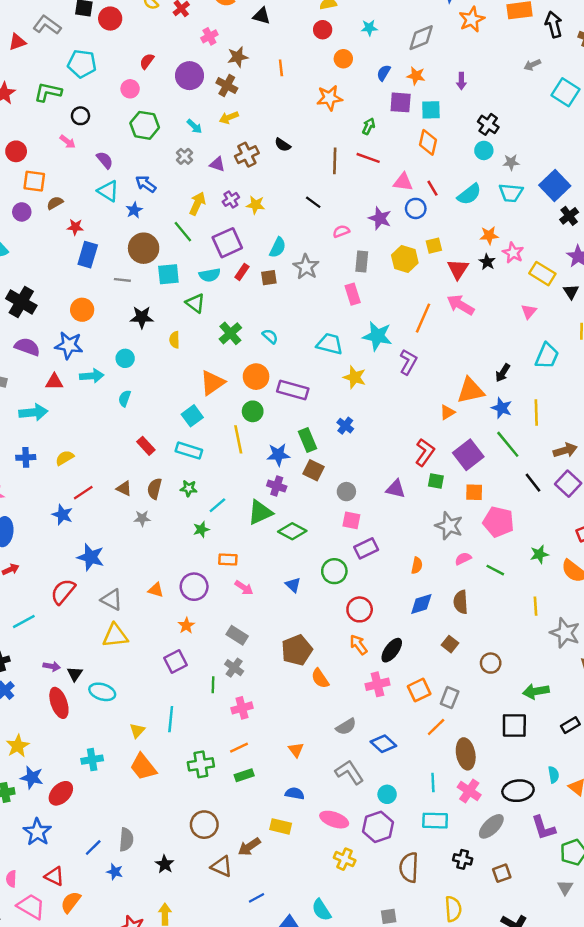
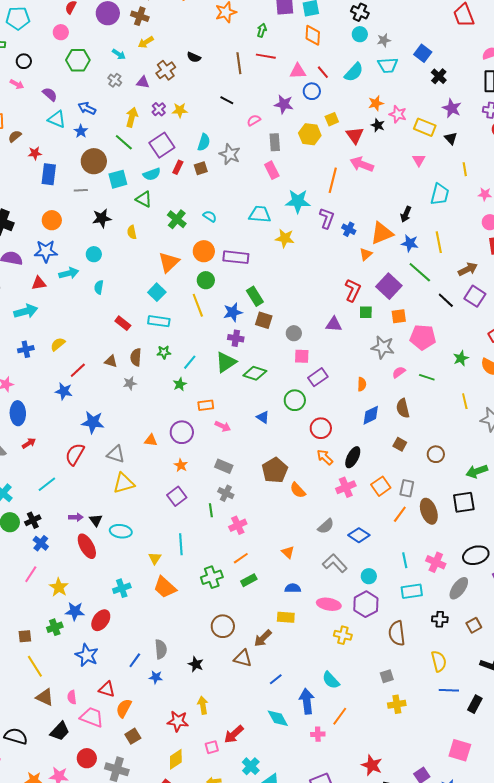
blue square: (555, 185) -> (423, 53), size x0.7
blue cross: (345, 426) -> (349, 229), moved
brown ellipse: (466, 754) -> (429, 511), moved

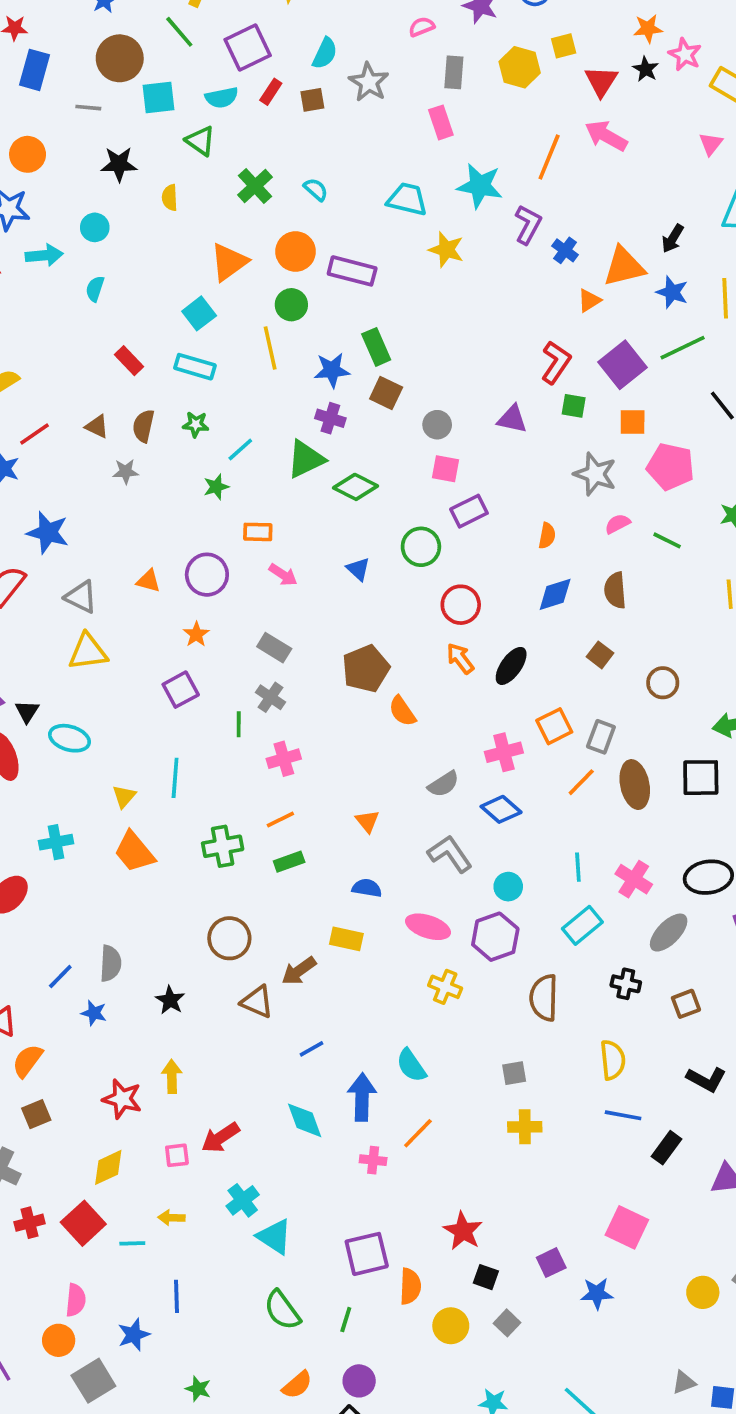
green line: (420, 272) -> (683, 348), turned -75
pink cross: (346, 487) -> (504, 752), moved
cyan rectangle: (412, 591) -> (582, 925), turned -40

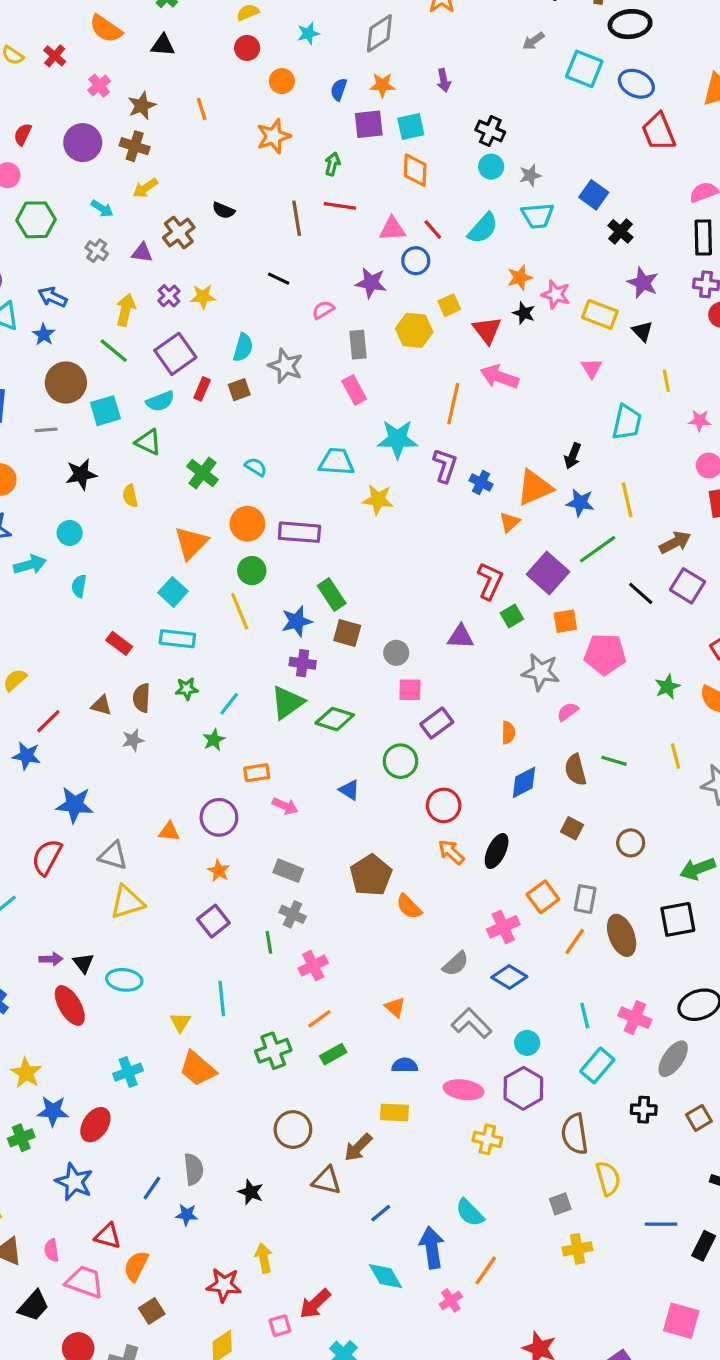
green square: (574, 406) -> (512, 616), turned -30
green line: (667, 540) -> (614, 761), moved
yellow semicircle: (613, 1060) -> (608, 1178), moved
pink cross: (373, 1160) -> (451, 1300), turned -30

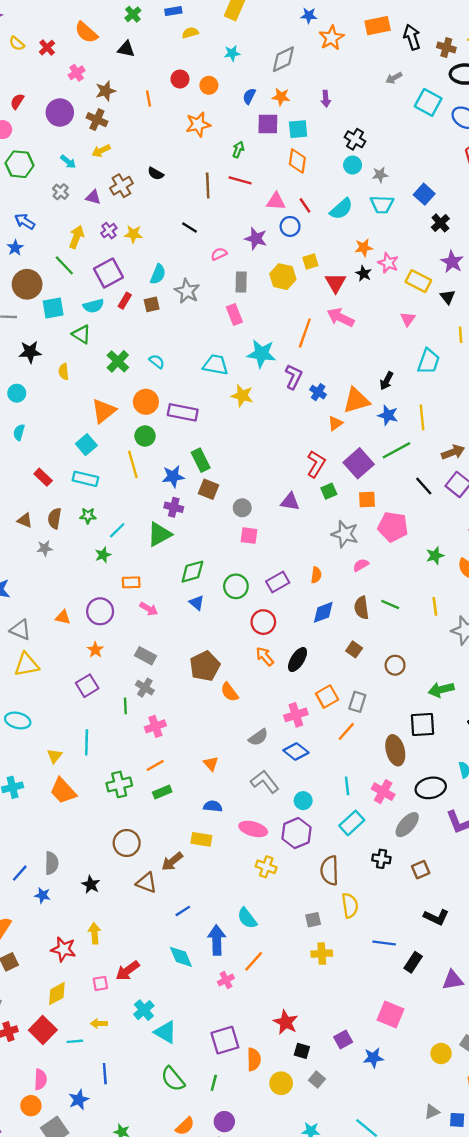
red circle: (247, 48) -> (180, 79), moved
green diamond: (335, 719) -> (192, 572), moved, turned -40
purple rectangle: (437, 723) -> (278, 582), moved
brown ellipse: (622, 935) -> (395, 750), moved

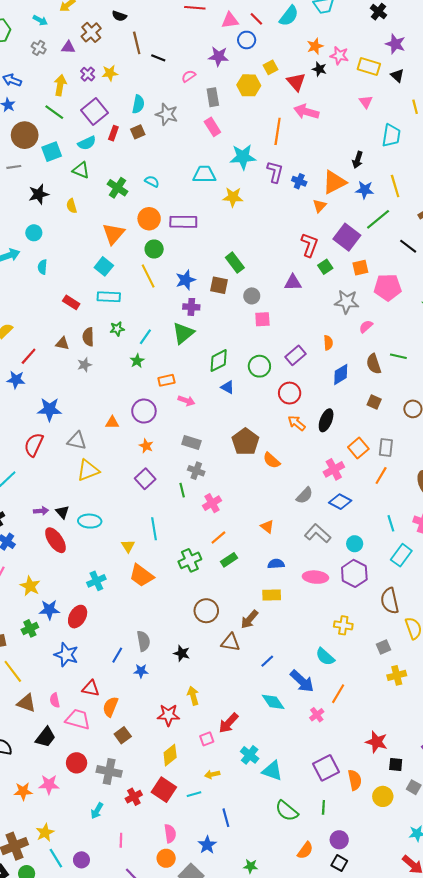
brown line: (208, 186) -> (137, 43), moved
green rectangle: (201, 460) -> (235, 263), moved
yellow cross: (266, 867) -> (343, 625), moved
blue arrow: (217, 940) -> (302, 681), turned 145

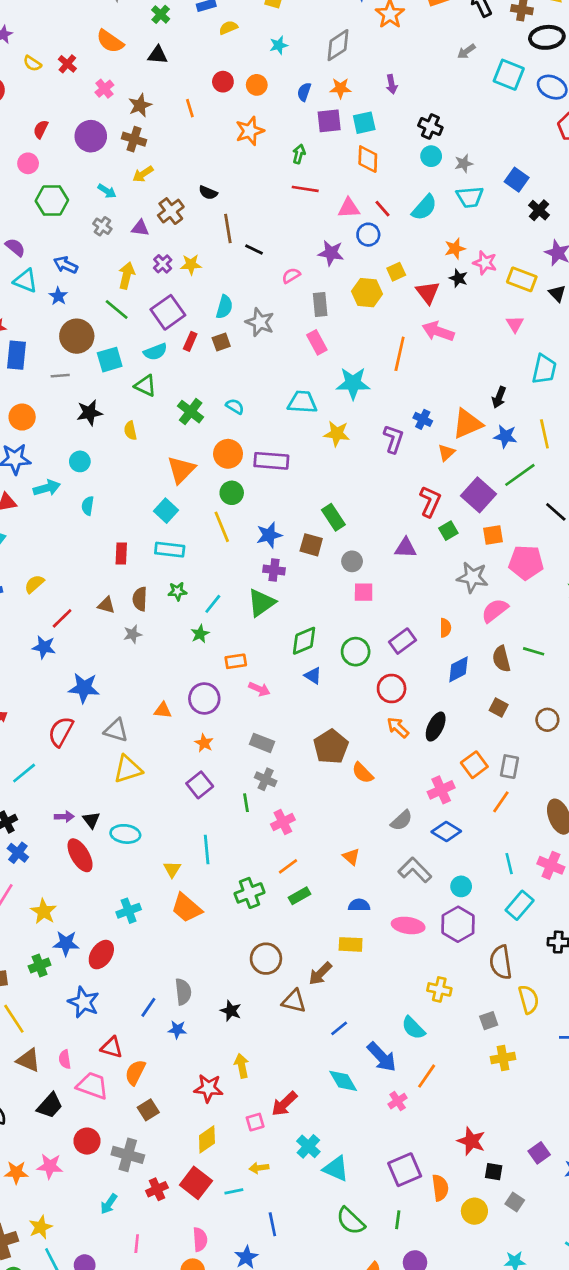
purple L-shape: (275, 172) -> (394, 439), moved
red rectangle: (71, 302) -> (121, 554), turned 56
pink semicircle: (366, 326) -> (495, 610), size x1.5

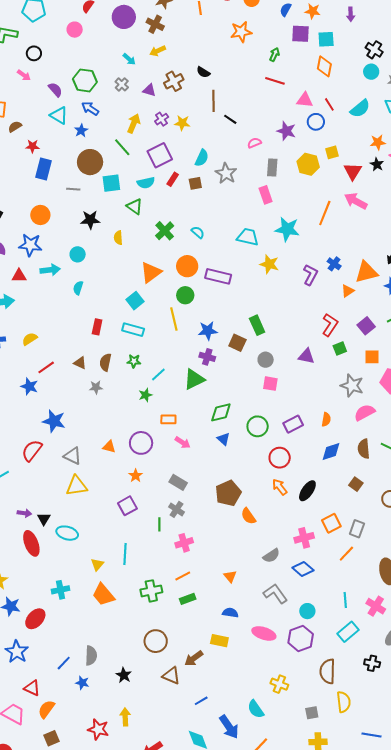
green hexagon: (52, 200) -> (85, 80), moved
purple square: (479, 495) -> (366, 326), size x0.7

